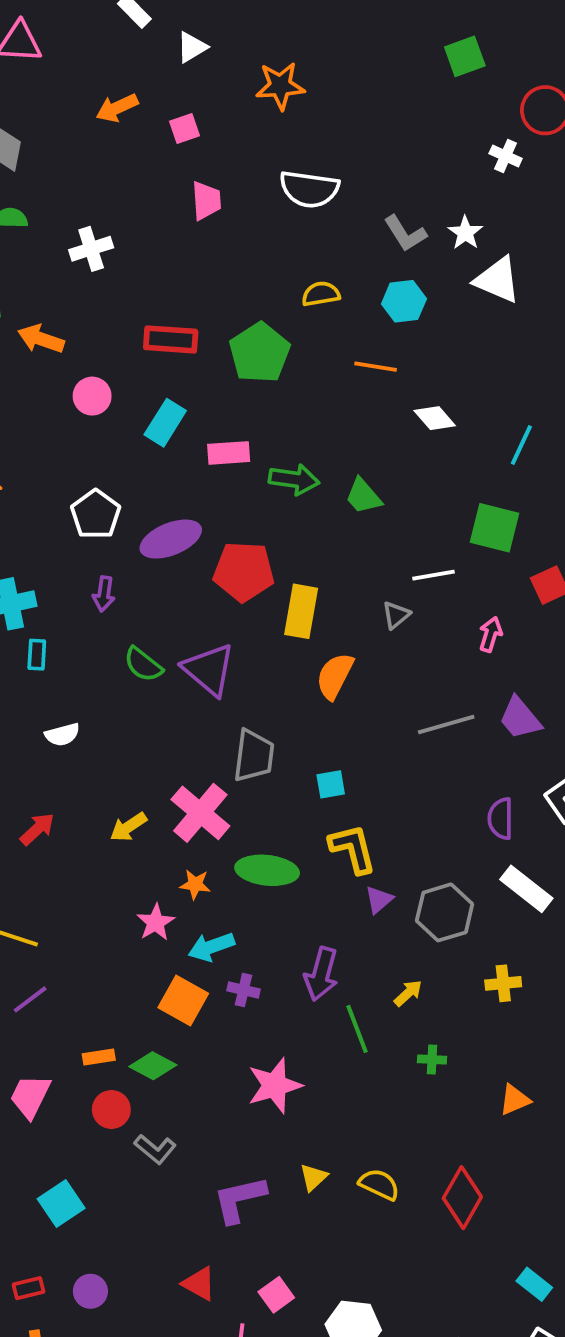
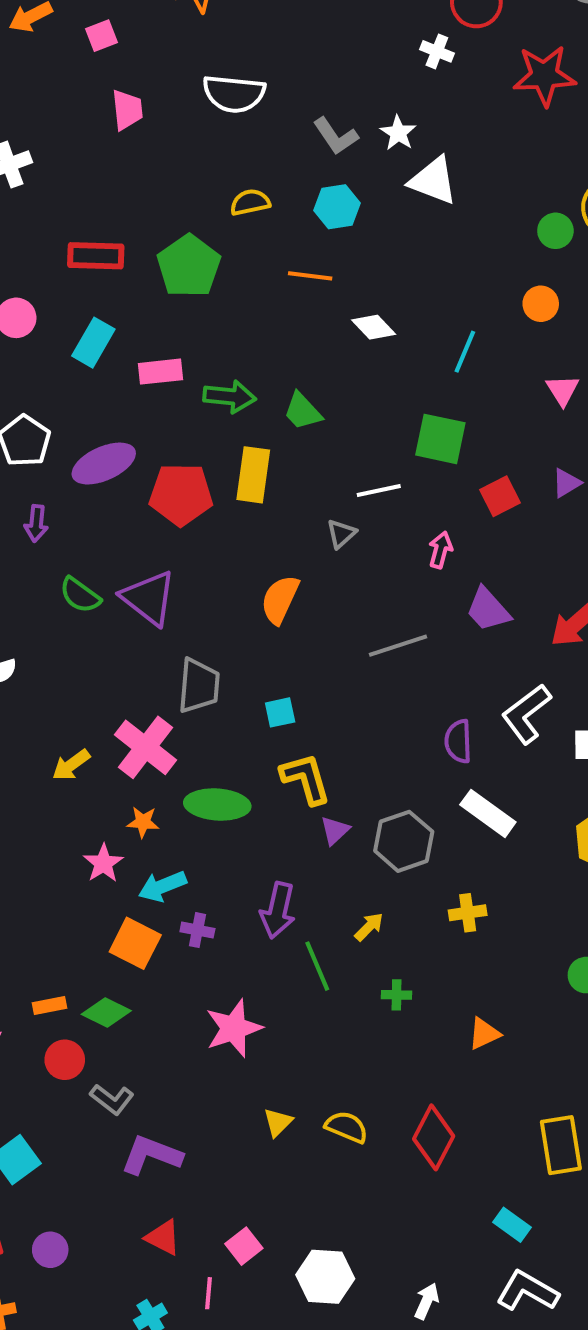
yellow rectangle: (301, 611) -> (253, 475), moved
purple trapezoid: (520, 718) -> (488, 610), moved
purple L-shape: (239, 1199) -> (151, 1155), moved, turned 36

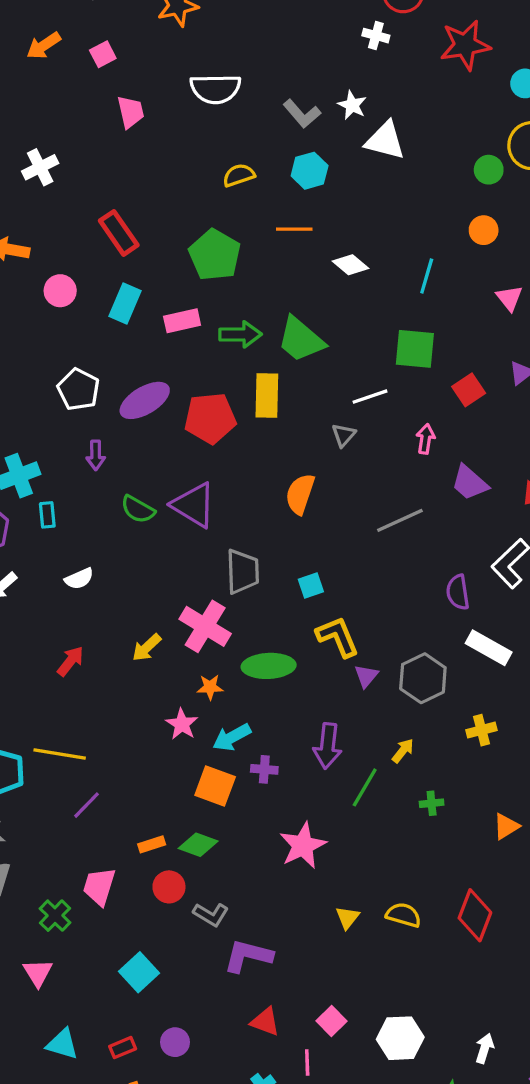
red rectangle: (96, 256) -> (119, 233), turned 60
green pentagon: (189, 266) -> (215, 255), moved
green trapezoid: (303, 411) -> (301, 340), size x1.5
green line: (317, 966) -> (365, 787), turned 60

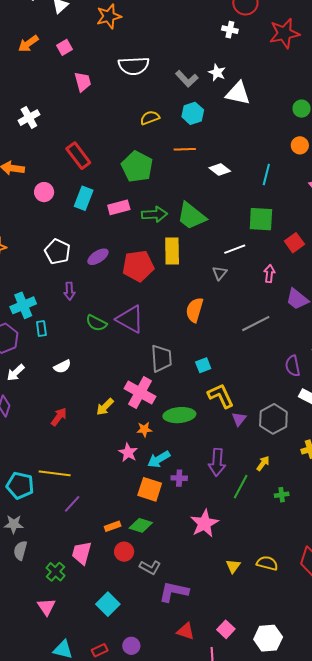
purple ellipse: (145, 400) -> (98, 257), size x0.7

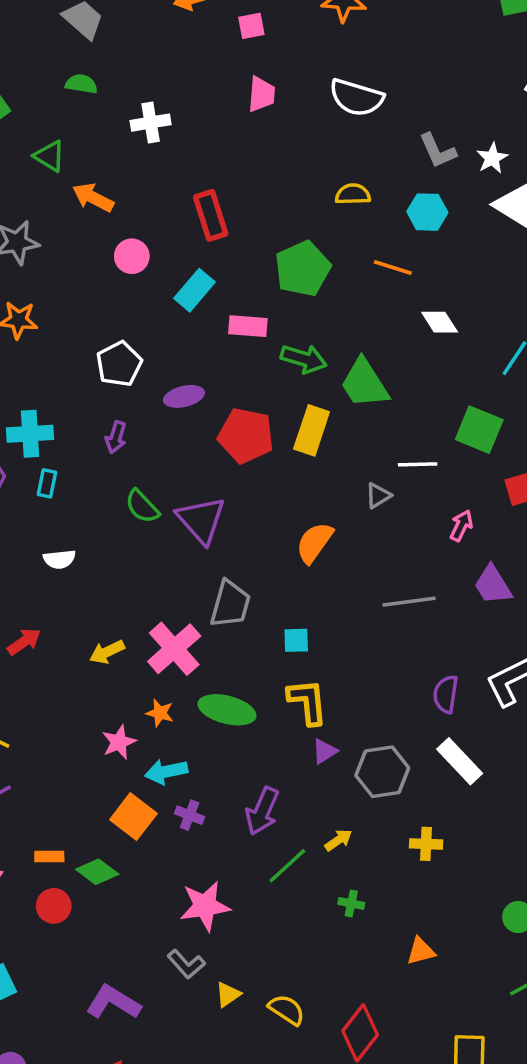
gray L-shape: (150, 567) -> (186, 964), moved

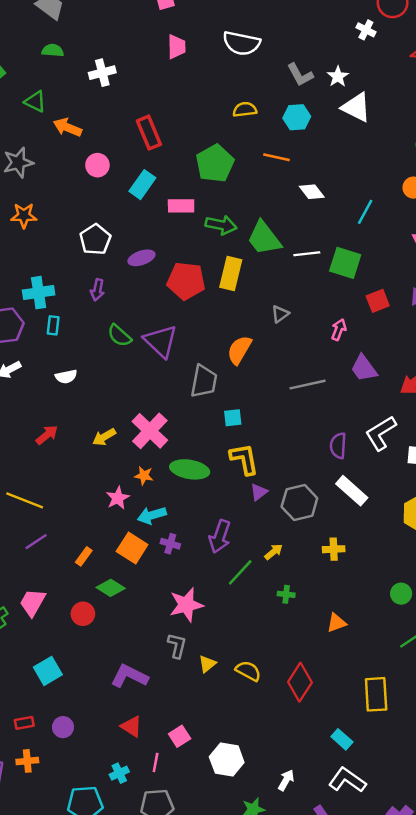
white line: (418, 464) -> (307, 254), moved
gray trapezoid: (230, 604) -> (204, 381), moved
orange rectangle: (49, 857) -> (84, 556), moved, turned -48
gray L-shape: (186, 964) -> (177, 646), turned -120

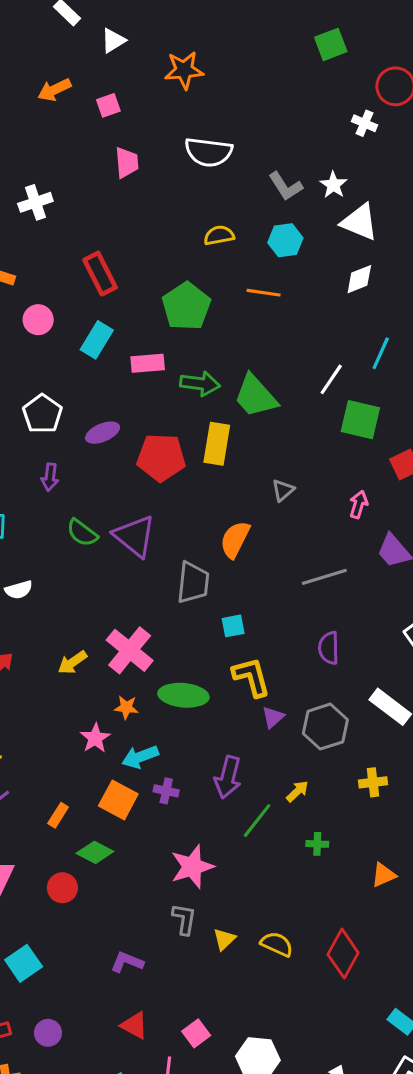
white diamond: (312, 192) -> (359, 279), moved, turned -70
white line: (307, 254) -> (331, 379), moved, turned -45
purple semicircle: (338, 446) -> (329, 648), moved
purple L-shape: (129, 676) -> (127, 962), size x0.7

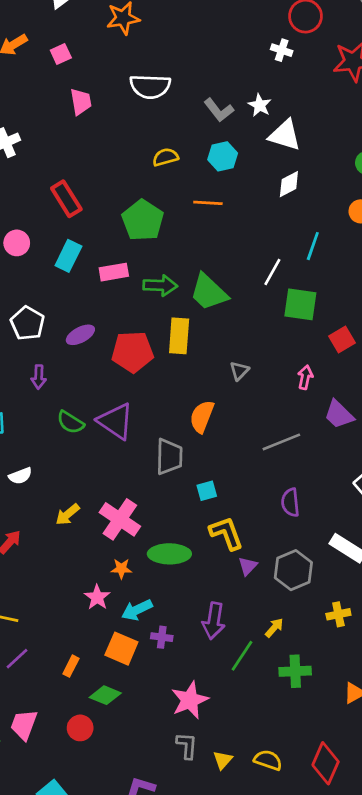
yellow arrow: (72, 662) -> (68, 514), moved
green cross: (317, 844) -> (295, 671), size x1.6

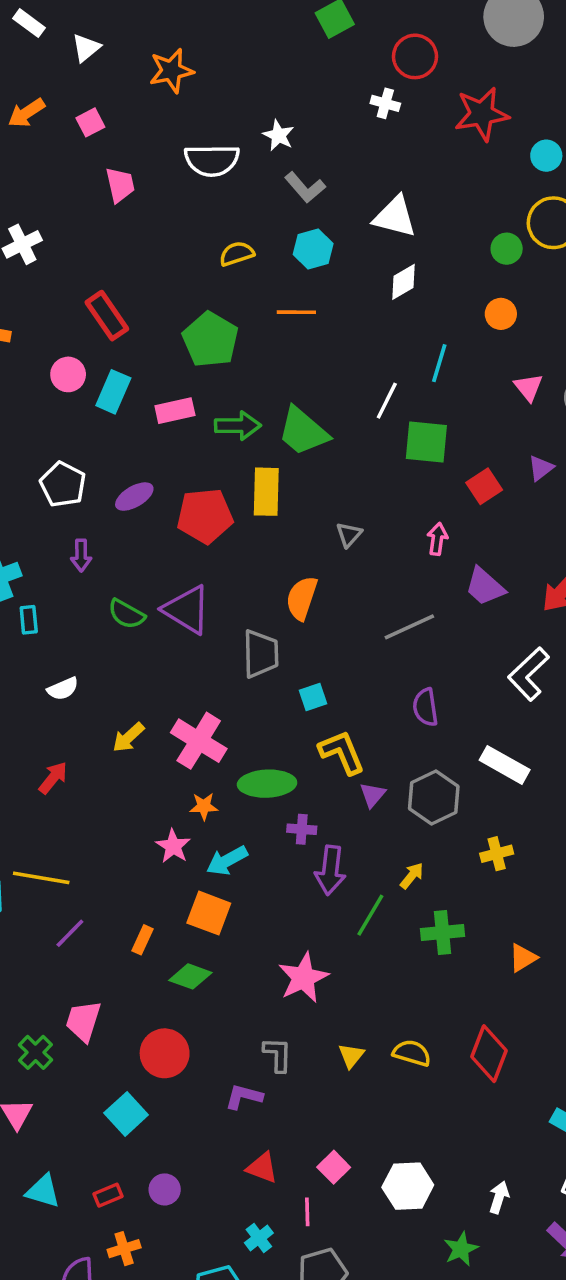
white star: (260, 105) -> (278, 135), moved
pink circle: (17, 243) -> (68, 374), moved
purple cross: (162, 637) -> (302, 829), moved
red circle: (80, 728) -> (165, 1053), moved, size x1.4
gray L-shape: (187, 746) -> (278, 1055), moved

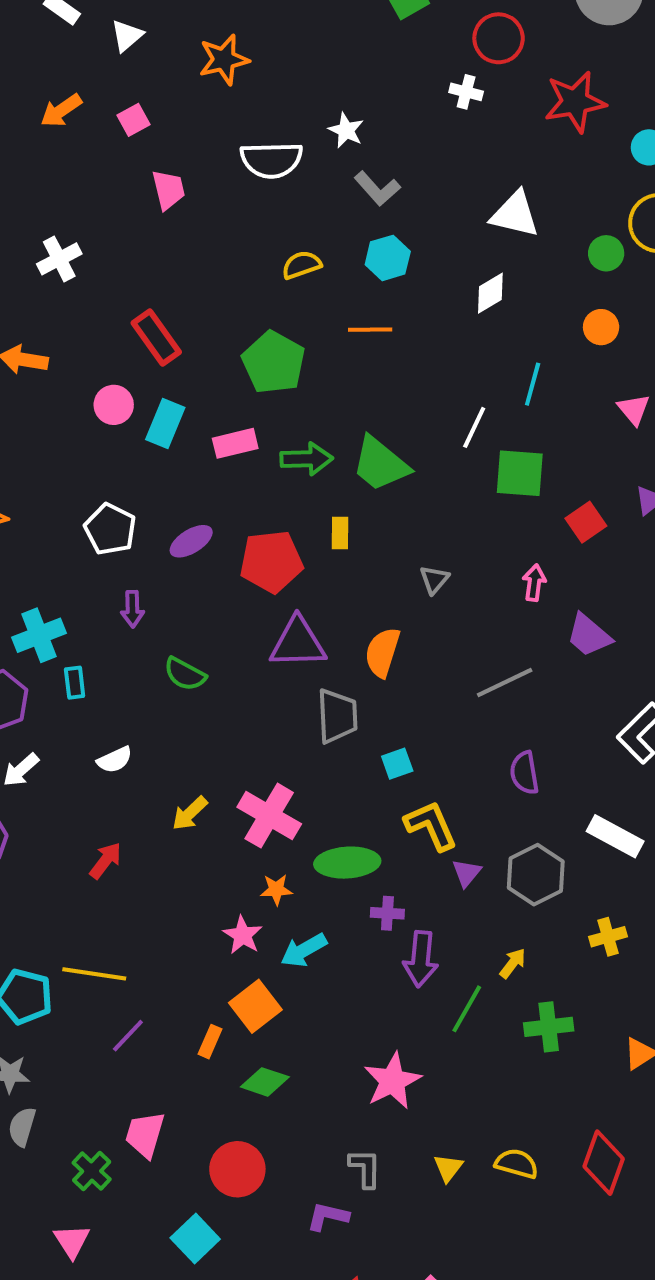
white triangle: (395, 217) -> (515, 214), moved
yellow rectangle: (266, 492) -> (340, 533), size x0.6
purple triangle: (187, 610) -> (298, 643), moved, turned -32
orange square: (209, 913) -> (255, 1006), moved, turned 33

